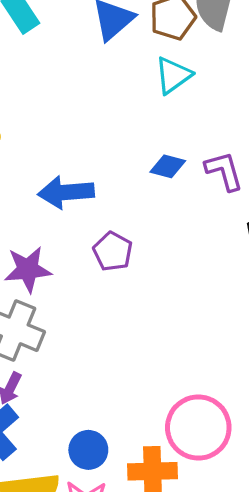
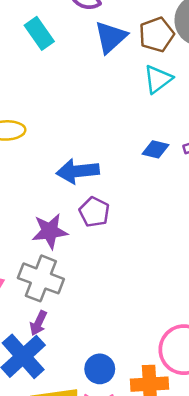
purple pentagon: (113, 251) -> (94, 212), moved

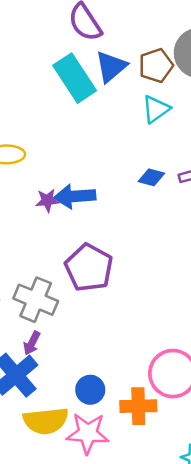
cyan rectangle: (39, 33) -> (75, 78), moved, size x1.5
purple pentagon: (94, 212) -> (89, 268), moved, size x1.6
purple star: (50, 231) -> (47, 200), moved, size x0.7

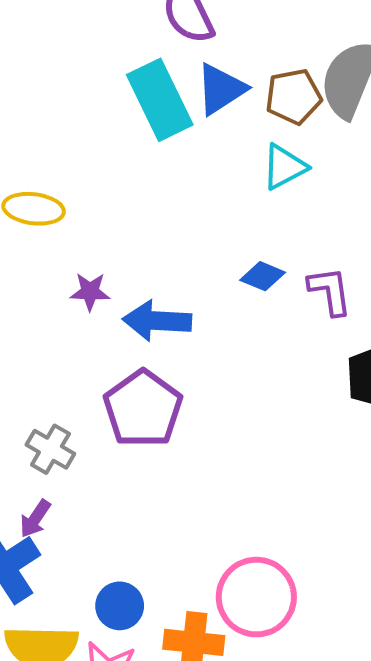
blue arrow: (75, 196) -> (157, 321), moved
gray cross: (36, 300) -> (50, 449), size x0.7

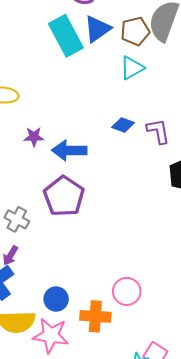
pink circle: (256, 597) -> (127, 291), size x0.7

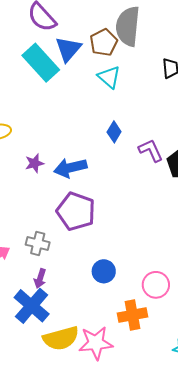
cyan triangle: (132, 68) -> (109, 77), turned -35
blue diamond: (123, 125) -> (114, 132), turned -65
purple L-shape: (158, 131) -> (151, 150), moved
blue circle: (56, 299) -> (104, 271), moved

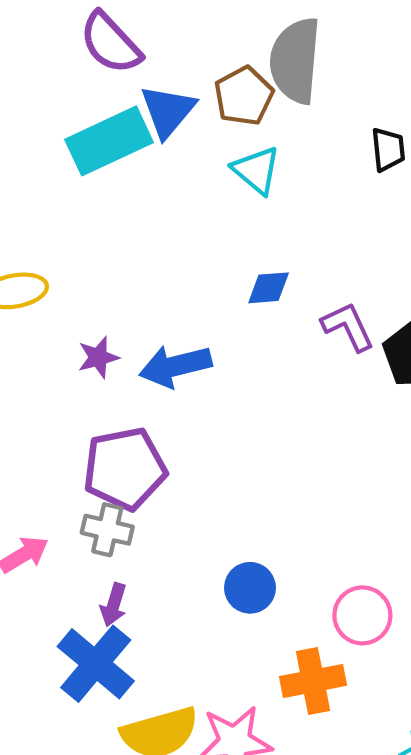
cyan rectangle: (41, 63) -> (109, 141), turned -72
blue diamond: (114, 132) -> (269, 288), turned 55
purple pentagon: (76, 211) -> (125, 469), moved, turned -30

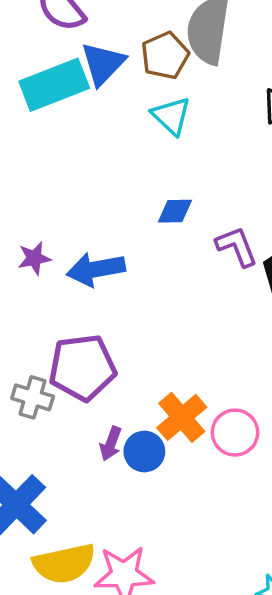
purple pentagon: (125, 469) -> (82, 368), moved
purple arrow: (113, 605) -> (111, 444), moved
pink circle: (362, 615) -> (235, 433), moved
orange cross: (313, 681) -> (182, 417), moved, turned -33

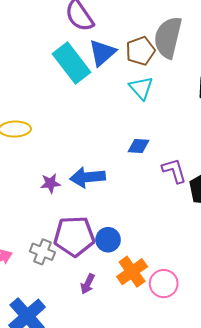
cyan rectangle: (54, 85) -> (72, 63), turned 69
purple star: (34, 258) -> (50, 183), moved
blue circle: (144, 452) -> (108, 240), moved

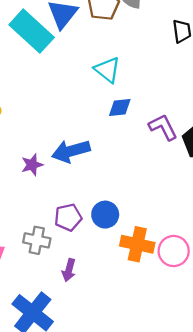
cyan triangle: (141, 88) -> (107, 70), moved
purple pentagon: (74, 236) -> (68, 217), size x0.6
orange cross: (132, 272) -> (137, 244), turned -32
purple arrow: (88, 284) -> (69, 270), moved

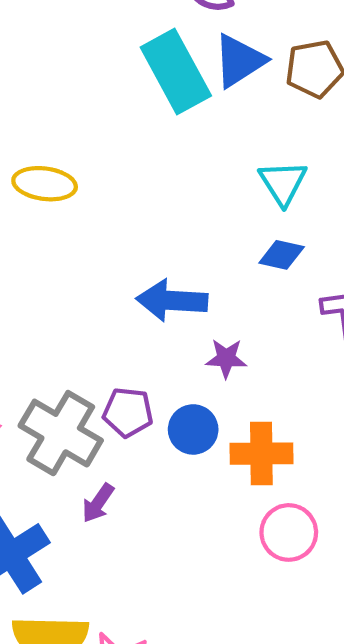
purple star: (32, 165) -> (226, 358), moved
gray cross: (37, 240) -> (61, 433), size x1.6
orange cross: (137, 244) -> (261, 454), moved, turned -32

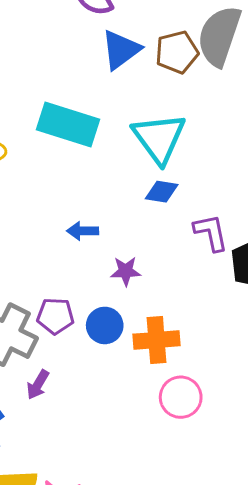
cyan rectangle: (176, 71) -> (68, 124), moved, turned -40
cyan triangle: (283, 183) -> (159, 138), size x1.5
blue arrow: (172, 300) -> (83, 231), size x0.6

